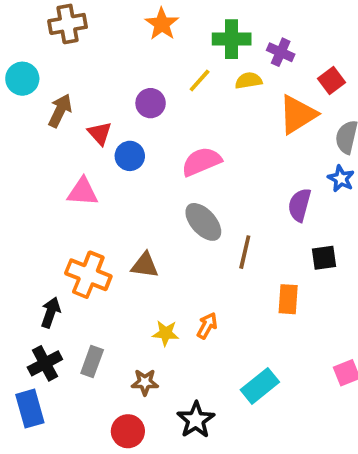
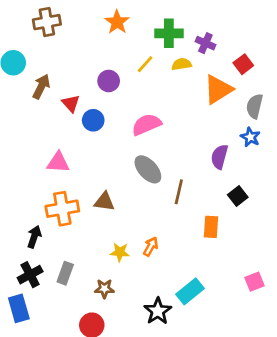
pink triangle: (83, 192) -> (58, 162), moved
black square: (324, 258) -> (238, 196), turned -30
orange cross: (88, 275) -> (62, 209), turned -32
black star: (196, 420) -> (158, 311), moved

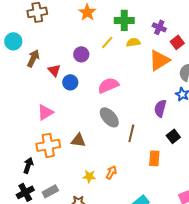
purple cross: (205, 43) -> (159, 27), moved
pink triangle: (58, 162) -> (45, 112), turned -36
gray rectangle: (65, 273) -> (50, 191), turned 42

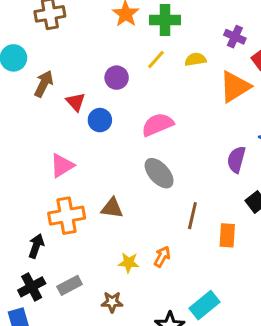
green cross: (124, 20) -> (165, 20), moved
brown line: (131, 133) -> (192, 216), moved

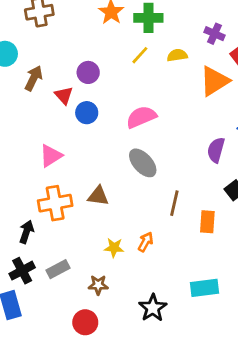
purple circle: (117, 78) -> (88, 72), moved
cyan rectangle: (205, 305) -> (204, 288), moved, turned 32

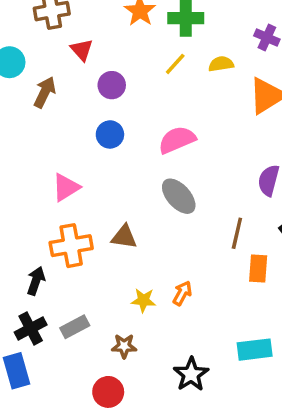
red triangle: (64, 95) -> (82, 50), moved
brown line: (174, 203) -> (237, 233), moved

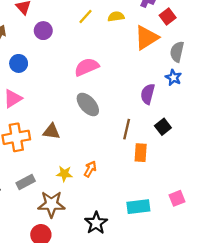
blue circle: (110, 134) -> (19, 63), moved
gray rectangle: (75, 327) -> (26, 182), moved
brown star: (124, 346) -> (51, 204), size x1.6

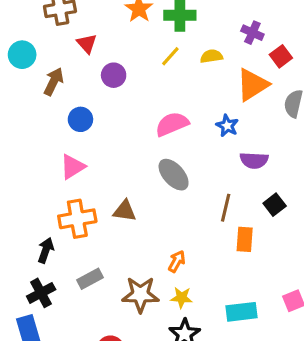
blue star: (173, 78) -> (227, 126), moved
purple semicircle: (148, 94) -> (254, 160), turned -102
yellow star: (64, 174) -> (181, 298), moved
brown star: (51, 204) -> (140, 294), moved

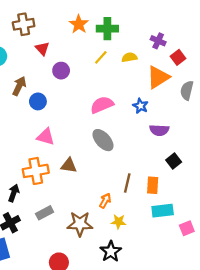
brown arrow: (54, 81) -> (19, 86), moved
pink triangle: (73, 167) -> (46, 137), moved, turned 48
brown line: (226, 208) -> (127, 183), moved
yellow star: (181, 298) -> (118, 222), moved
cyan rectangle: (241, 312) -> (163, 211), moved

